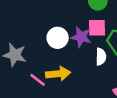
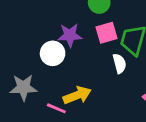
purple star: (81, 37) -> (70, 35), moved
white circle: (58, 38) -> (53, 53), moved

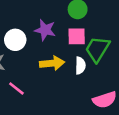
white circle: (53, 53) -> (15, 40), moved
yellow arrow: (77, 95) -> (52, 63), moved

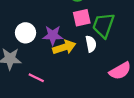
purple star: (45, 30) -> (53, 35), moved

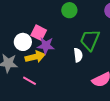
pink square: (82, 18) -> (39, 33), moved, turned 35
yellow arrow: (64, 47) -> (35, 57), moved

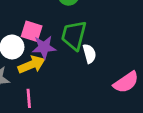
green trapezoid: (90, 40) -> (74, 35), moved
pink line: (29, 81) -> (29, 98), turned 64

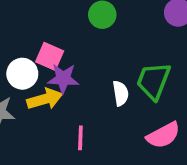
green trapezoid: (74, 35) -> (153, 81), moved
pink line: (29, 98) -> (80, 138), moved

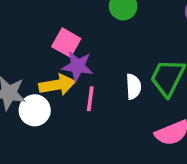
white circle: (22, 74) -> (35, 110), moved
pink line: (80, 138) -> (90, 99), moved

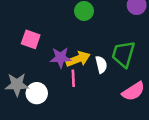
pink square: (66, 43) -> (31, 39), moved
yellow arrow: (57, 85) -> (78, 59), moved

